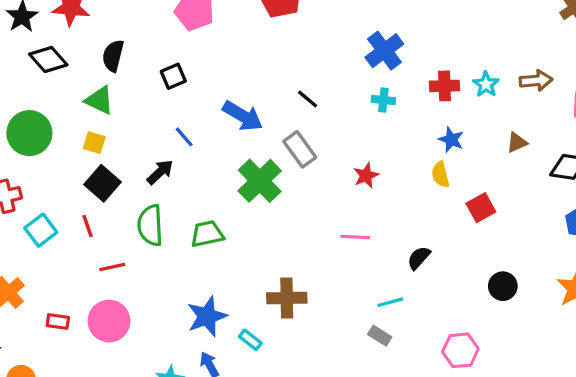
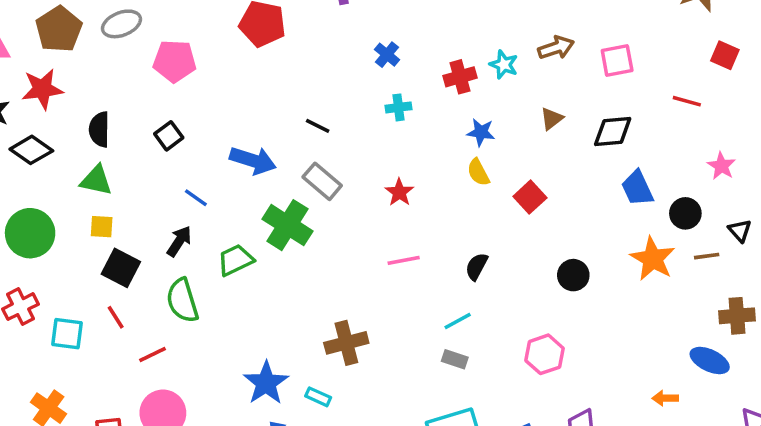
blue cross: (384, 51) -> (387, 55), size x0.6
cyan square: (41, 230) -> (67, 334), turned -32
green trapezoid: (207, 234) -> (236, 260), moved

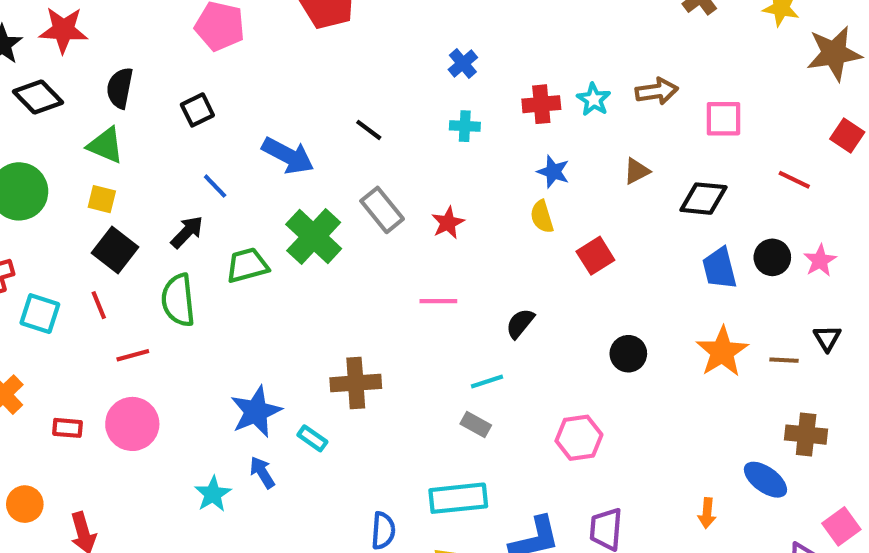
gray rectangle: (322, 181) -> (382, 210), moved
black circle: (685, 213) -> (772, 257), moved
orange arrow: (665, 398) -> (707, 513), turned -95

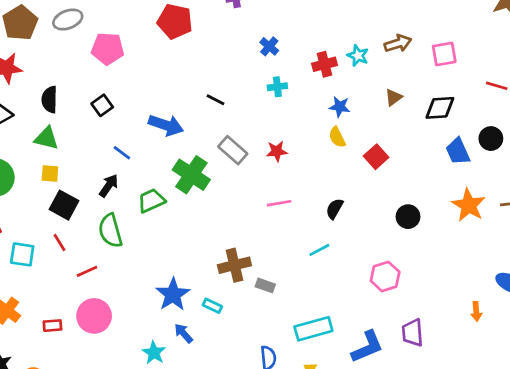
red star: (448, 223) -> (277, 151), turned 30
gray rectangle: (476, 424) -> (265, 285), moved

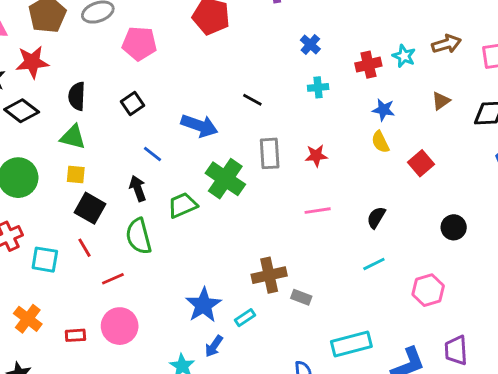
gray rectangle: (233, 150) -> (270, 153), turned 44
black arrow: (109, 186) -> (138, 188), turned -55
cyan line: (319, 250) -> (374, 264), moved
cyan rectangle: (212, 306) -> (245, 318), turned -60
blue arrow: (184, 333) -> (214, 346), turned -105

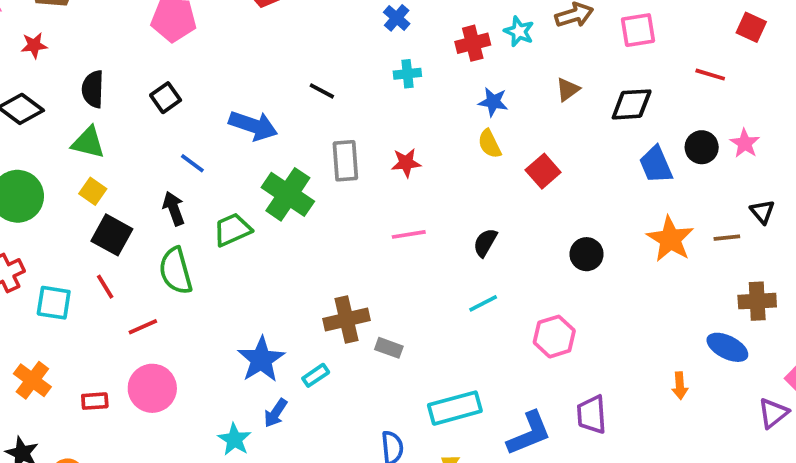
red star: (32, 62) -> (34, 45), size x0.6
yellow square: (76, 175) -> (93, 191), turned 30

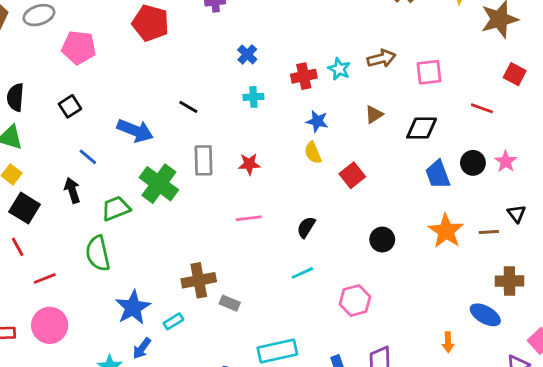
green semicircle: (176, 271) -> (98, 253), moved

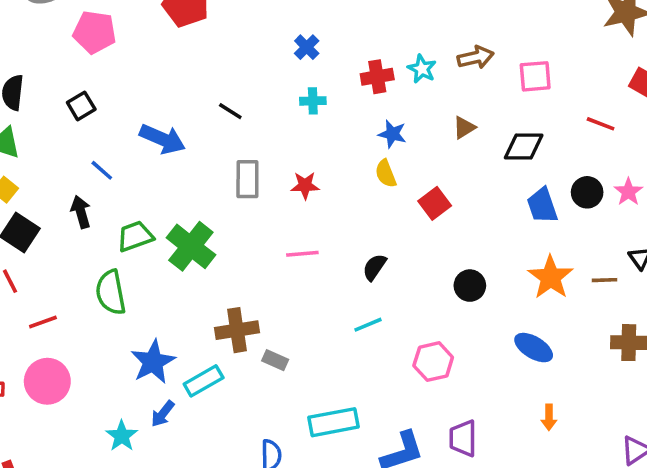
green cross: (159, 184) -> (191, 246), moved
blue ellipse: (485, 315) -> (534, 348), moved
cyan rectangle: (173, 321) -> (204, 381), size x1.5

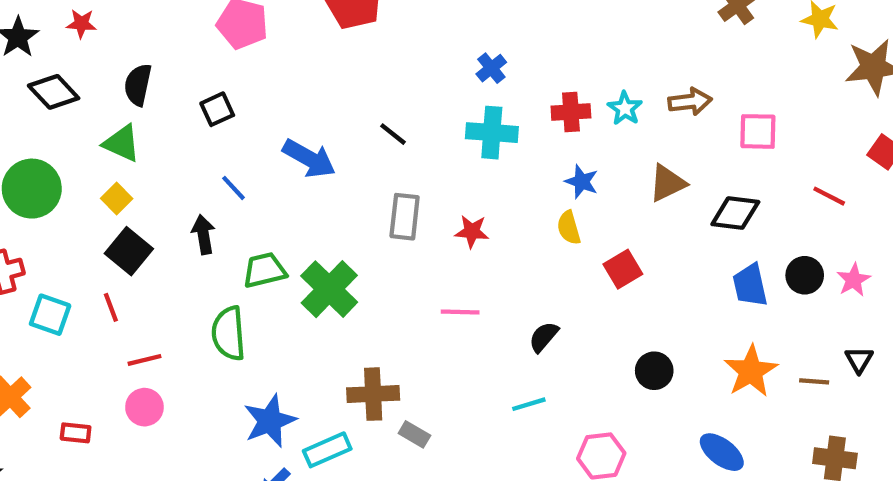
cyan cross: (313, 101) -> (492, 133), size x1.6
brown triangle: (464, 128) -> (667, 183), size x1.4
pink circle: (47, 381) -> (144, 407), moved, size x0.7

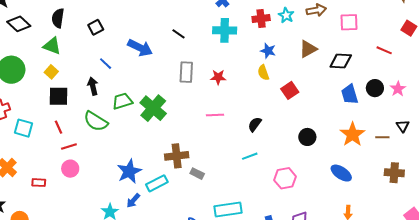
black square: (129, 251) -> (59, 96), turned -35
red line: (111, 307) -> (59, 127), moved
green semicircle: (229, 333) -> (96, 121), moved, turned -50

